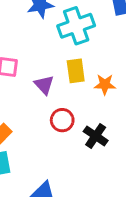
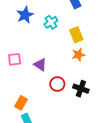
cyan cross: (76, 26) -> (51, 22), size x0.6
yellow rectangle: (76, 71) -> (76, 35), moved

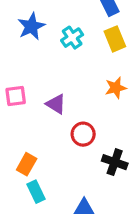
yellow rectangle: (76, 35) -> (115, 39), moved
black cross: (81, 89) -> (115, 162), moved

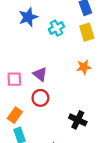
pink square: (16, 96) -> (14, 79), moved
red circle: (83, 134) -> (40, 98), moved

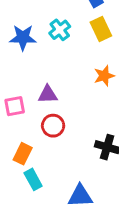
blue star: (28, 17) -> (23, 38), moved, turned 30
purple triangle: (40, 74) -> (48, 94), turned -32

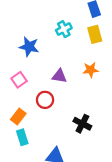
blue star: (23, 38) -> (29, 47), moved
purple triangle: (48, 94) -> (59, 76), moved
pink square: (15, 106) -> (19, 80), turned -35

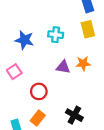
cyan cross: (64, 29) -> (56, 35), moved, turned 32
purple triangle: (59, 76) -> (63, 67), moved
orange rectangle: (18, 116) -> (38, 118), moved

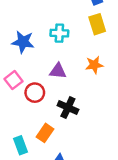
purple triangle: (63, 67) -> (58, 71), moved
red circle: (39, 91) -> (35, 93), moved
black cross: (74, 115) -> (68, 107), moved

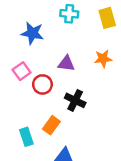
cyan cross: (59, 33) -> (69, 14), moved

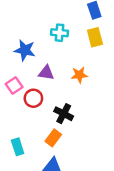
orange star: (103, 59) -> (79, 75), moved
purple triangle: (66, 64) -> (46, 73), moved
orange rectangle: (51, 125) -> (53, 138), moved

